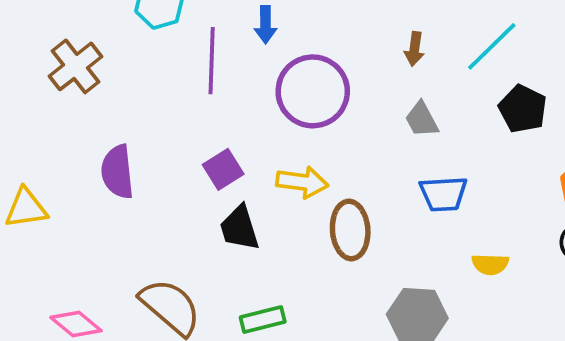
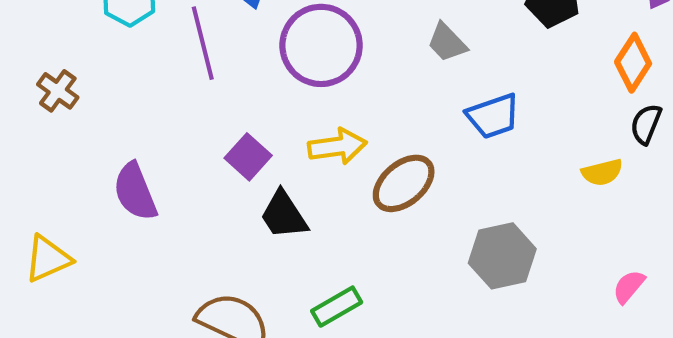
brown cross: (76, 66) -> (58, 91), size x0.7
brown ellipse: (350, 230) -> (404, 183), turned 70
yellow semicircle: (490, 264) -> (602, 172), moved

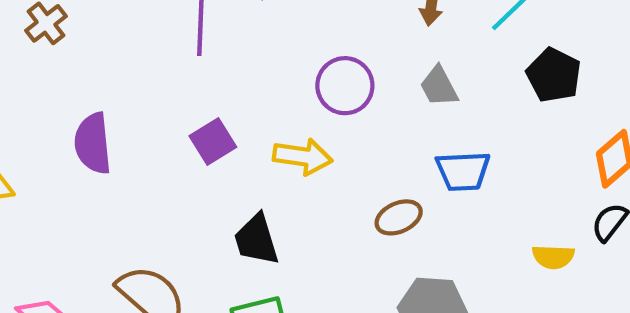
purple circle: (321, 45) -> (345, 86), moved, size x0.7
brown ellipse: (404, 183) -> (399, 217), moved, size x0.7
black trapezoid: (284, 215) -> (256, 240), moved

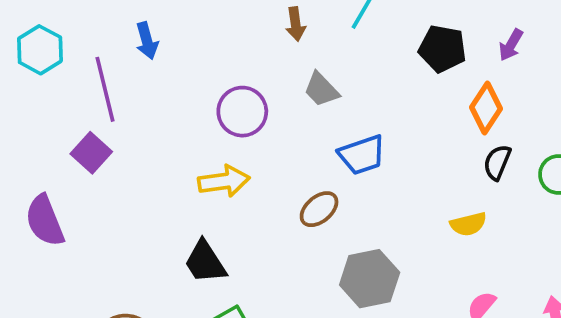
black pentagon: (554, 75) -> (442, 49), moved
purple square: (213, 141) -> (91, 153), moved
yellow semicircle: (553, 257) -> (468, 224), moved

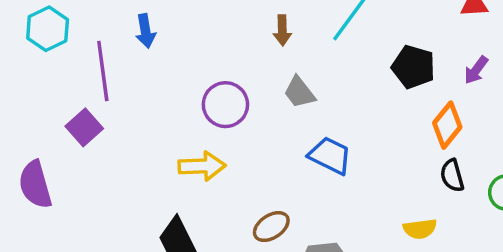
blue trapezoid: (362, 155) -> (330, 156), turned -141
black semicircle: (497, 162) -> (452, 176), turned -44
brown ellipse: (319, 209) -> (271, 227), moved

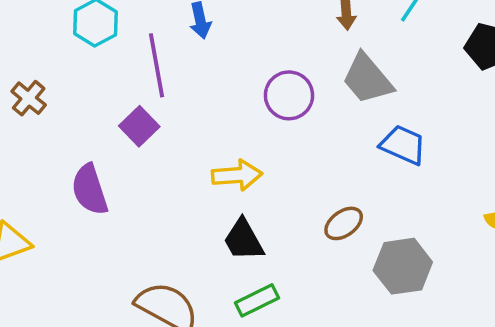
gray trapezoid: (299, 92) -> (367, 79), size x1.5
yellow arrow: (202, 166) -> (237, 175), moved

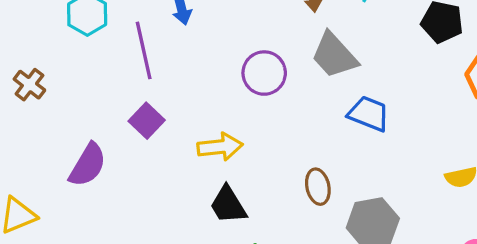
purple square: (139, 126) -> (147, 121), moved
purple semicircle: (90, 190) -> (88, 165), turned -129
brown ellipse: (344, 223) -> (318, 187), turned -64

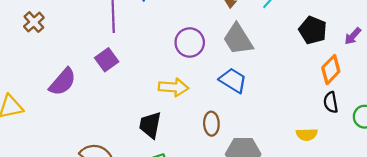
blue trapezoid: (369, 114) -> (233, 80), moved
yellow arrow: (220, 147) -> (174, 87), moved
black trapezoid: (228, 205) -> (150, 125), turned 32

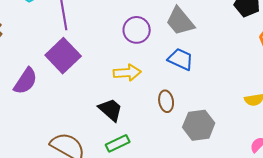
purple square: (107, 60) -> (63, 56), size x1.6
black trapezoid: (150, 125) -> (110, 110), turned 128

